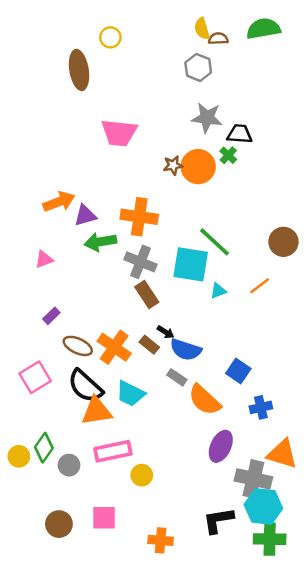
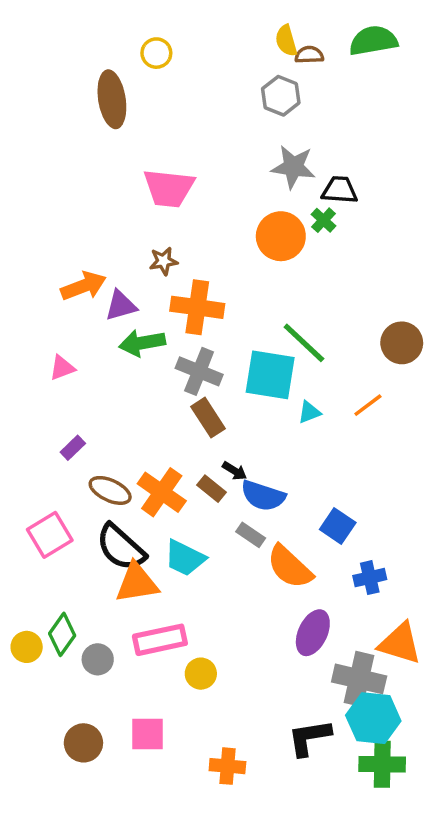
brown star: (173, 165) -> (163, 261), moved

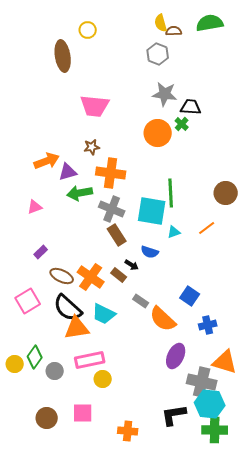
green line: (304, 343) -> (171, 193), turned 44
blue semicircle: (263, 496) -> (150, 252), moved, size x0.7
yellow circle: (201, 674) -> (103, 379), moved

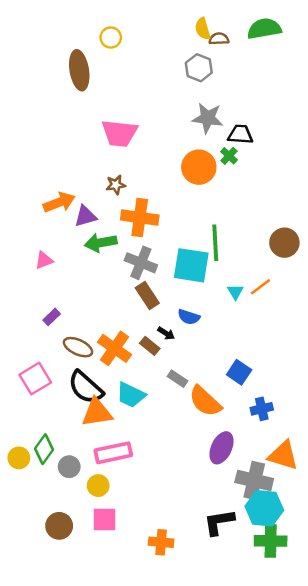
cyan triangle: (174, 232) -> (235, 292), moved, turned -40
yellow circle: (103, 379) -> (98, 486), moved

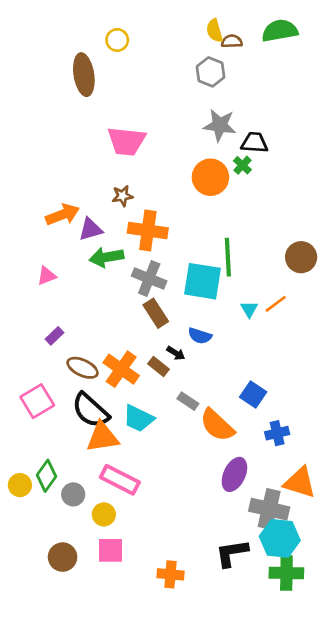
pink rectangle: (113, 453) -> (120, 480), turned 39

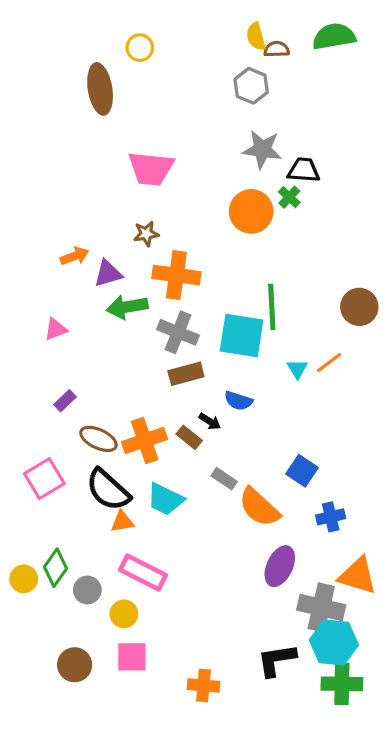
orange arrow: (63, 215) -> (75, 256), size x0.7
brown rectangle: (156, 313) -> (186, 374), turned -72
orange cross: (121, 369) -> (145, 440), turned 36
orange triangle: (103, 437) -> (122, 522), size x0.6

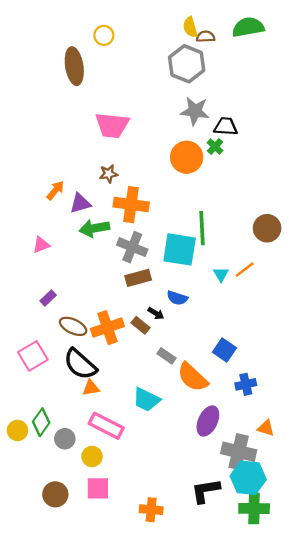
gray hexagon: (251, 86) -> (187, 64), size x1.4
orange arrow: (75, 256) -> (55, 190), turned -30
cyan trapezoid: (165, 499) -> (146, 400), moved
orange triangle: (358, 576) -> (266, 428), size x0.6

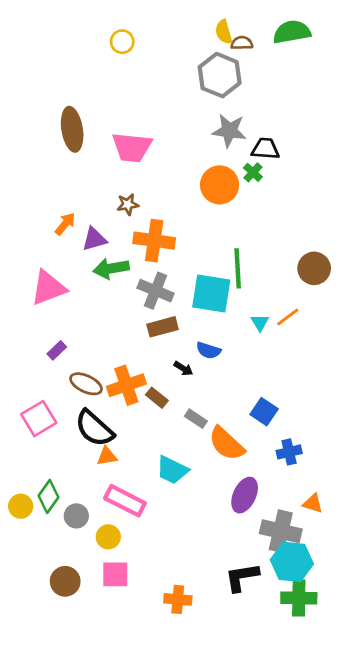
brown ellipse: (74, 66) -> (72, 129), moved
pink triangle: (41, 245) -> (48, 288), size x1.8
brown rectangle: (141, 325) -> (157, 398), moved

